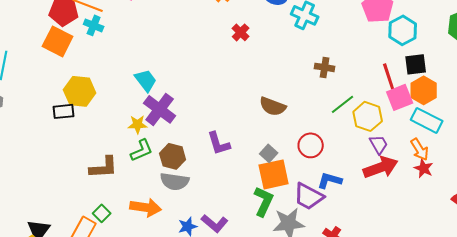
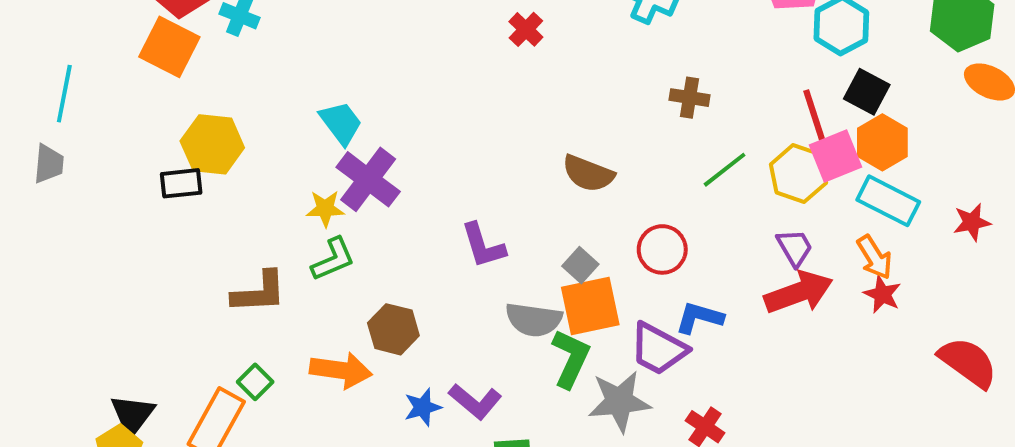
black square: (416, 64) -> (867, 92), turned 35
yellow hexagon: (368, 116) -> (799, 174), moved
brown hexagon: (173, 156) -> (393, 329), moved
gray semicircle: (175, 181) -> (534, 320), moved

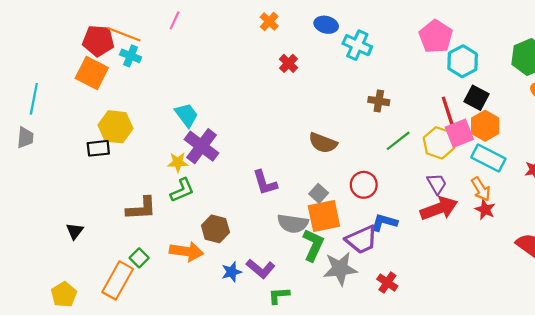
purple trapezoid: (658, 349) -> (362, 240), turned -52
black triangle: (132, 415) -> (75, 231), moved, size x0.7

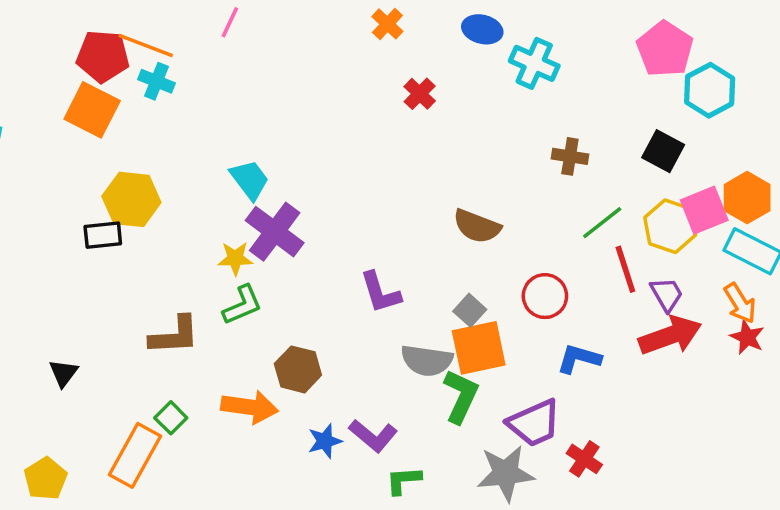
black square: (477, 98) -> (663, 151), moved
red line: (448, 111) -> (625, 269), moved
purple trapezoid: (362, 240) -> (534, 423), moved
gray star: (340, 269) -> (506, 473), moved

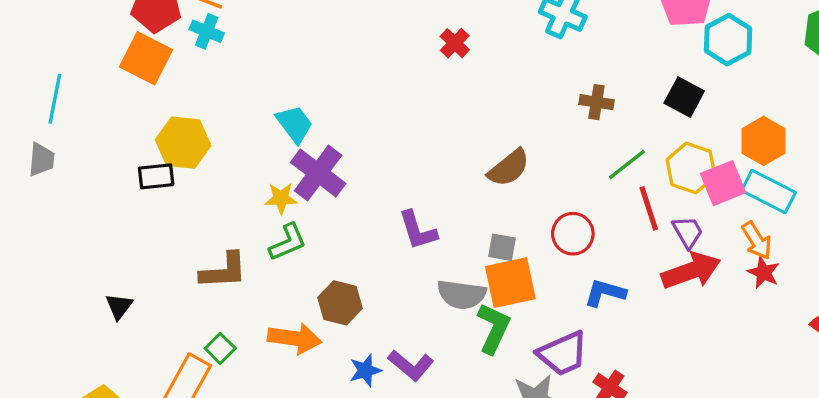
pink square: (704, 210) -> (723, 183), moved
brown semicircle: (477, 226) -> (509, 168), turned -60
gray square: (470, 310) -> (502, 247), turned -32

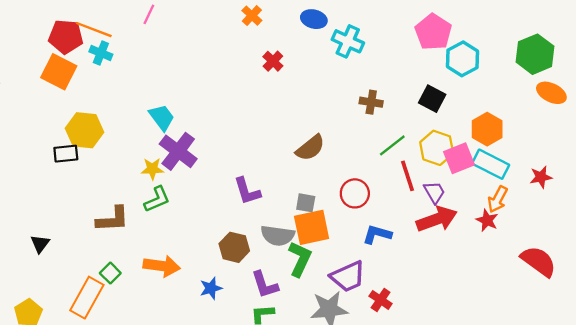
orange arrow: (757, 240) -> (498, 199), moved, turned 60
brown hexagon: (340, 303) -> (234, 247), moved
purple L-shape: (411, 365) -> (265, 285), moved, turned 32

